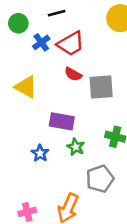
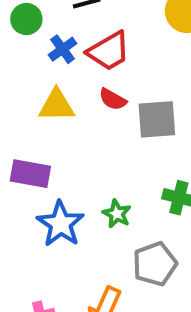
yellow triangle: (26, 87) -> (56, 105), moved, turned -30
purple rectangle: (62, 121) -> (30, 174), moved
blue star: (40, 153) -> (61, 224), size x1.6

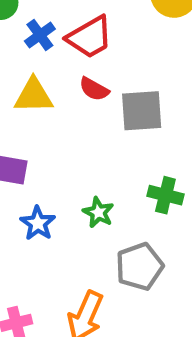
blue star: (61, 224) -> (38, 223), size x0.7

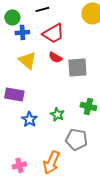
blue cross: (40, 35) -> (22, 32), moved, turned 32
yellow triangle: (33, 96) -> (27, 60), turned 42
gray pentagon: (139, 267) -> (76, 139), turned 30

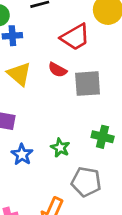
red trapezoid: (53, 33) -> (75, 37), moved

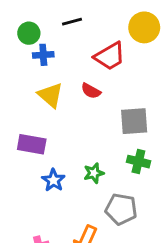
gray square: (88, 84) -> (134, 121), moved
green star: (60, 148) -> (94, 173), turned 30

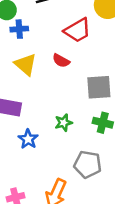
green star: (94, 173) -> (64, 123), moved

